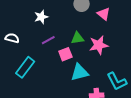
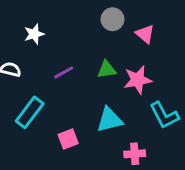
white star: (41, 17) -> (34, 34), moved
pink square: (65, 54) -> (68, 139), moved
cyan L-shape: (117, 81) -> (164, 115), moved

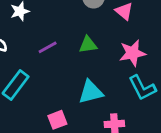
pink star: (138, 80) -> (132, 53), moved
pink square: (68, 139) -> (57, 120), moved

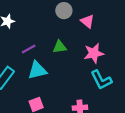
cyan triangle: (91, 92) -> (37, 70), moved

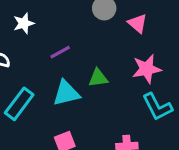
green triangle: (60, 47) -> (98, 78), moved
purple line: (29, 49) -> (60, 52), moved

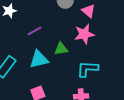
pink star: (147, 69) -> (84, 34), moved
cyan L-shape: (157, 107) -> (87, 69), moved, turned 120

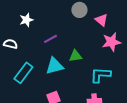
pink star: (84, 34) -> (111, 42), moved

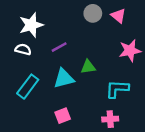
white star: (26, 20) -> (31, 25), size x1.5
pink triangle: (101, 20) -> (118, 16), moved
white semicircle: (10, 44) -> (23, 49), moved

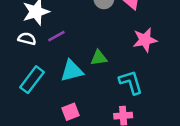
purple line: (59, 47) -> (56, 36), moved
cyan L-shape: (117, 89) -> (131, 82), turned 70

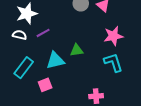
cyan L-shape: (131, 82) -> (113, 62), moved
pink square: (71, 112) -> (45, 85), moved

